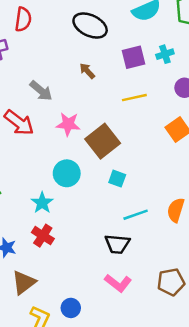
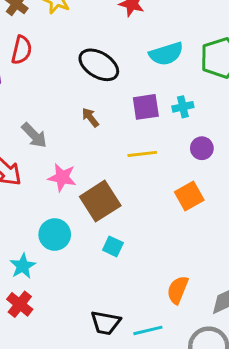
cyan line: (136, 215) -> (148, 330), moved

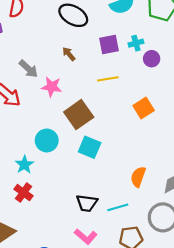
purple circle: (202, 148) -> (152, 59), moved
pink star: (62, 177) -> (52, 87), moved
cyan square: (113, 246) -> (90, 147), size x1.5

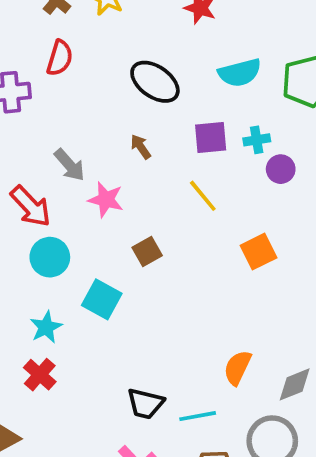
yellow line: (108, 79) -> (203, 196), turned 54
brown square: (79, 115) -> (147, 252), size x0.6
cyan circle: (47, 140) -> (50, 257), moved
cyan square: (90, 147) -> (102, 299), moved

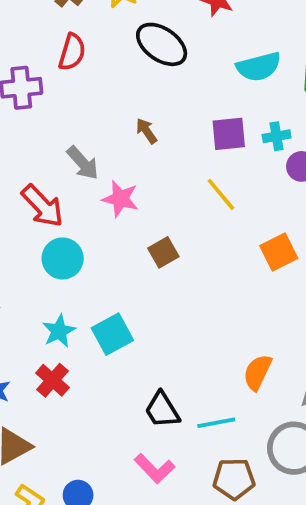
black ellipse: (155, 82) -> (162, 44), moved
brown arrow: (141, 147) -> (146, 131), moved
cyan square: (102, 299) -> (112, 334), moved, turned 33
black trapezoid: (145, 404) -> (162, 410), turned 45

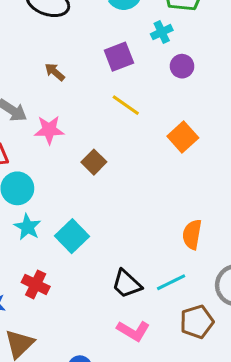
cyan cross: (277, 136) -> (162, 32), moved
cyan star: (59, 331) -> (27, 227), moved

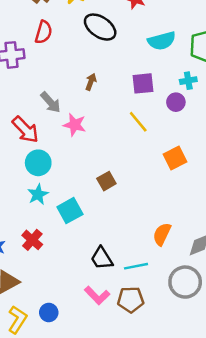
cyan cross: (162, 32) -> (188, 81), moved
purple circle: (182, 66) -> (176, 102), moved
brown arrow: (55, 72) -> (91, 82), turned 56
brown square: (94, 162) -> (106, 181), moved
brown pentagon: (197, 322) -> (131, 300), moved

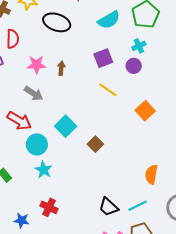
pink star: (75, 125) -> (37, 65), moved
cyan square: (70, 211) -> (66, 126), moved

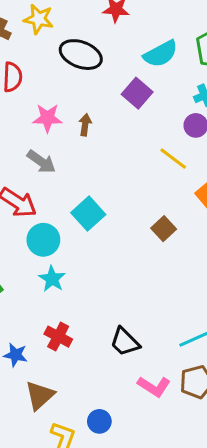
purple square: (103, 58) -> (137, 93), moved, turned -30
yellow line: (108, 90) -> (173, 159), moved
brown square: (95, 144) -> (164, 229), moved
black trapezoid: (109, 207) -> (125, 342), moved

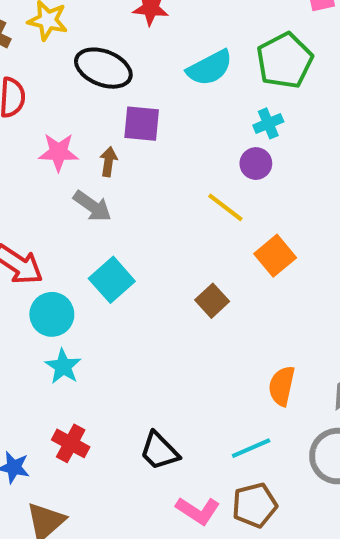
purple square: (137, 93) -> (142, 124), moved, turned -36
gray arrow: (41, 162) -> (92, 206), moved

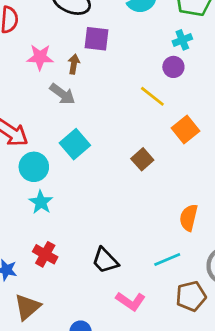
brown pentagon: (255, 505) -> (191, 296), moved

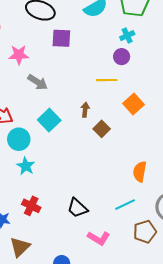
brown arrow: (74, 64) -> (85, 110), moved
yellow line: (152, 96) -> (107, 80), turned -36

